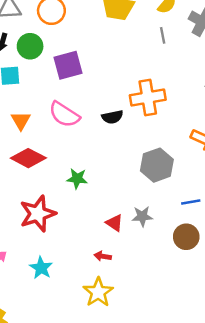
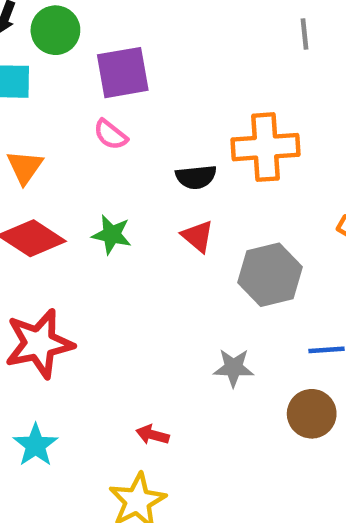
pink semicircle: (64, 114) -> (111, 135), moved, size x0.6
green star: (77, 179) -> (112, 235), moved
red triangle: (114, 223) -> (198, 236), moved

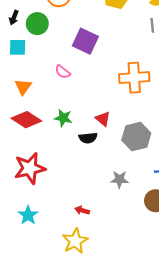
purple square: (123, 73) -> (85, 41), moved, turned 35
black semicircle: (196, 177) -> (88, 138), moved

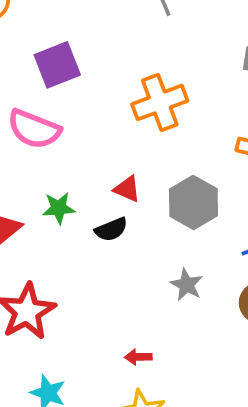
purple square: (85, 41) -> (57, 65), turned -30
pink semicircle: (63, 72) -> (34, 129), size x1.8
gray star: (119, 179) -> (187, 285), turned -30

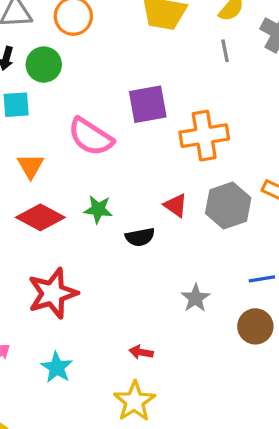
purple square: (57, 65) -> (148, 104), moved
red triangle: (127, 189) -> (176, 205), moved
gray hexagon: (193, 202) -> (228, 205), moved

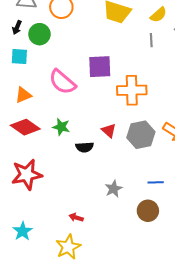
orange triangle: (31, 166) -> (23, 95), turned 30
cyan star: (57, 367) -> (23, 231), moved

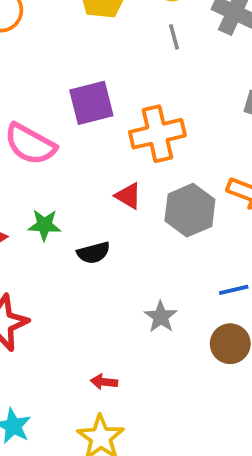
red triangle: (109, 131) -> (128, 196), moved

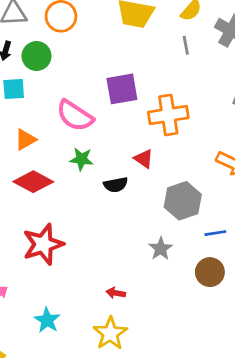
gray hexagon: (190, 210) -> (183, 201), moved
green star: (44, 225) -> (81, 159), moved
black semicircle: (94, 253) -> (116, 185), moved

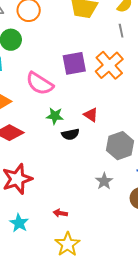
orange cross: (168, 115) -> (109, 65), moved, turned -32
green star: (81, 159) -> (55, 116), moved
red arrow: (116, 293) -> (60, 213), moved
cyan star: (47, 320) -> (19, 223), moved

